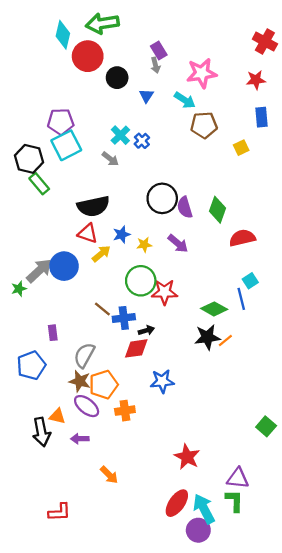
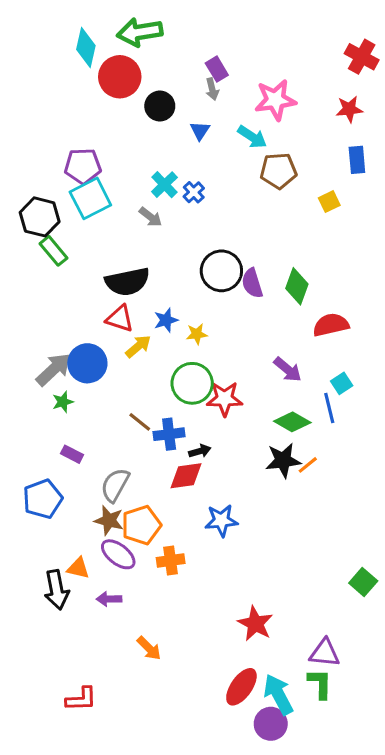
purple arrow: (178, 244) -> (288, 369), moved
green star: (19, 289) -> (63, 402), moved
purple rectangle: (53, 333) -> (72, 454), turned -56

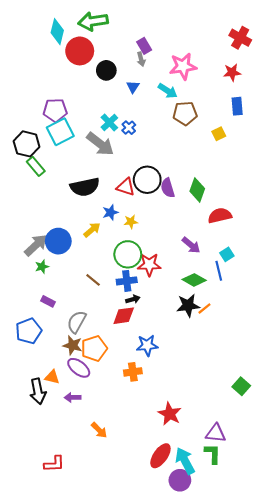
gray arrow: (151, 217) -> (100, 144), size x1.8
red triangle: (120, 319) -> (126, 187), moved
blue cross: (169, 434) -> (127, 281), moved
orange cross: (171, 560) -> (133, 372), moved

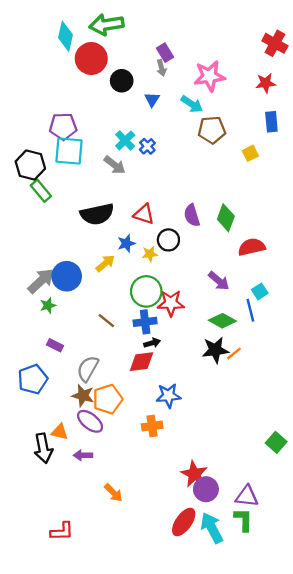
cyan square: (60, 132) -> (69, 151), turned 32
gray arrow: (100, 144) -> (115, 165), size x0.7
black circle: (147, 180) -> (168, 240), moved, size x0.7
purple circle: (180, 480) -> (206, 489), moved

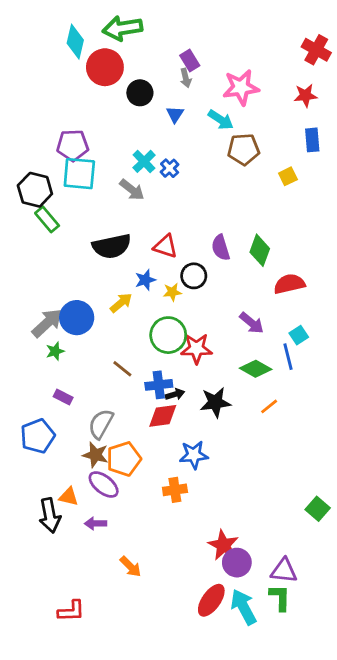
blue cross: (145, 322) -> (159, 385), moved
black star: (215, 350) -> (215, 402), moved

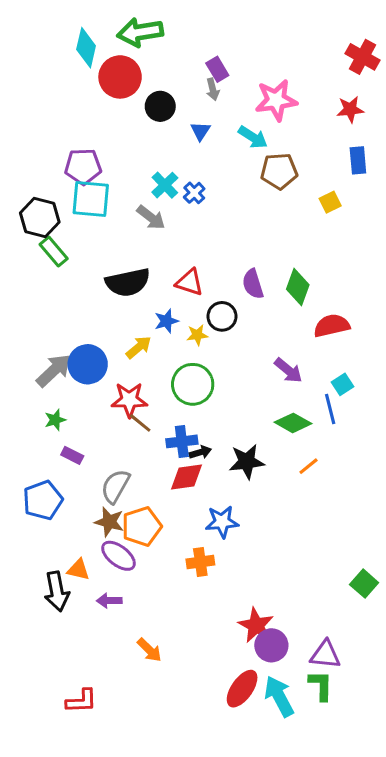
red star: (196, 349) -> (129, 400), moved
green star: (55, 351) -> (55, 420), moved

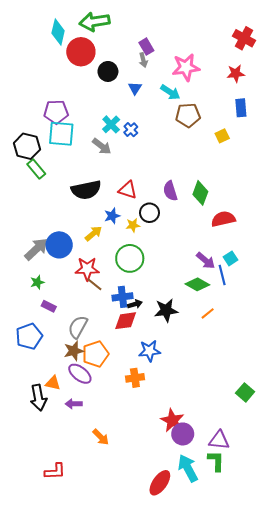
purple arrow: (288, 370) -> (206, 261), moved
brown star: (109, 522) -> (74, 351), turned -30
red ellipse: (242, 689) -> (160, 483), moved

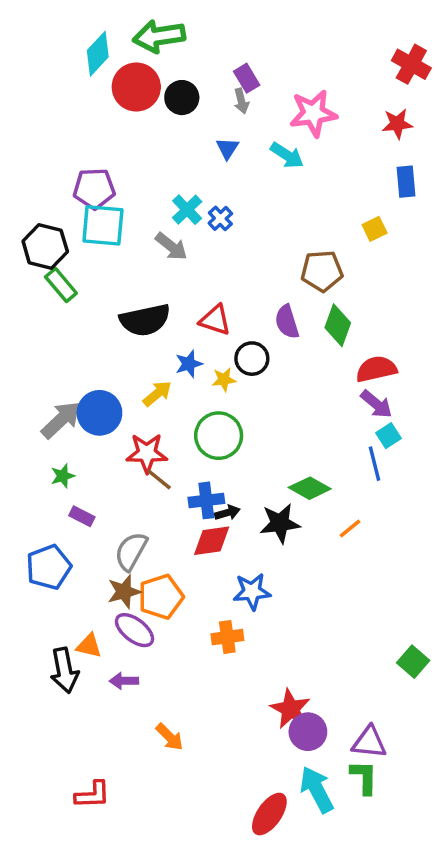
cyan diamond: (58, 32) -> (98, 54), turned 30
black circle: (108, 71) -> (182, 98), moved
brown pentagon: (188, 115) -> (322, 271), moved
purple arrow: (206, 261) -> (376, 404), moved
green diamond: (197, 284) -> (310, 488), moved

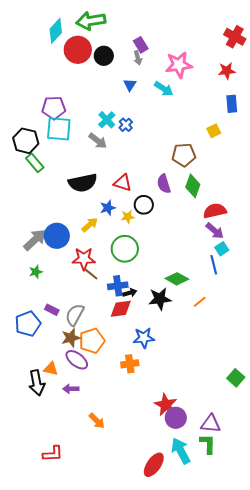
purple rectangle: (82, 516) -> (52, 310), moved

